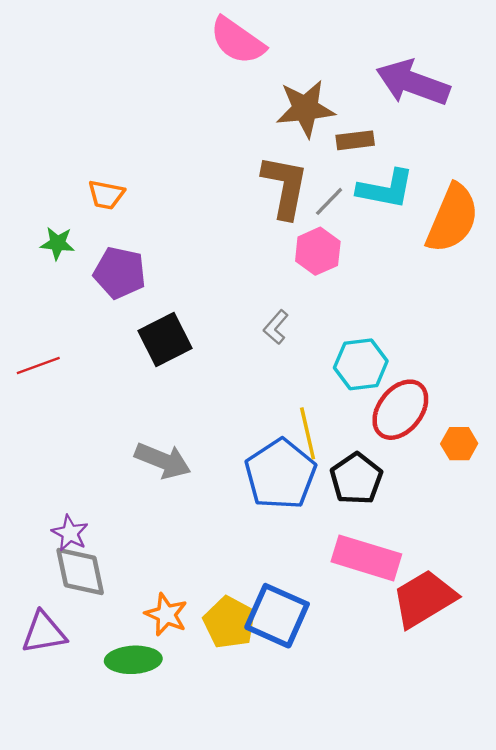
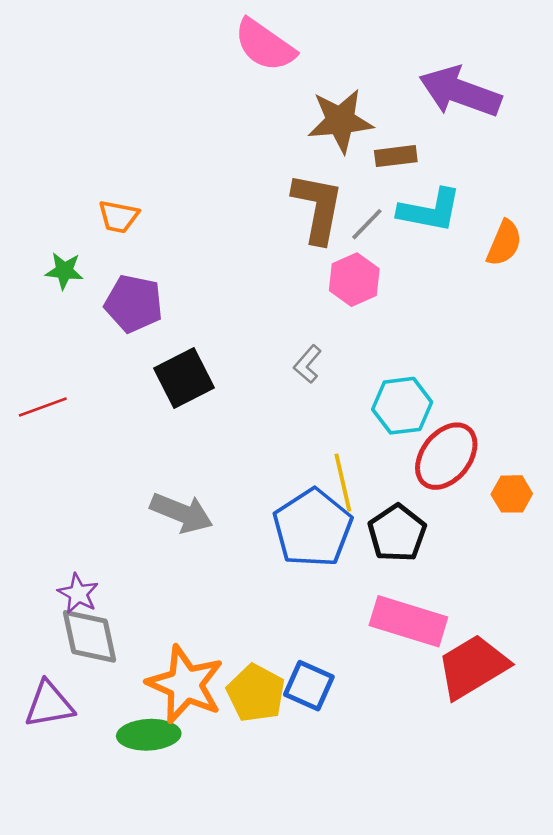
orange semicircle: (452, 218) -> (504, 243), size x0.6
orange star: (166, 615) -> (185, 684), size x1.6
blue square: (277, 616) -> (309, 686), size x0.7

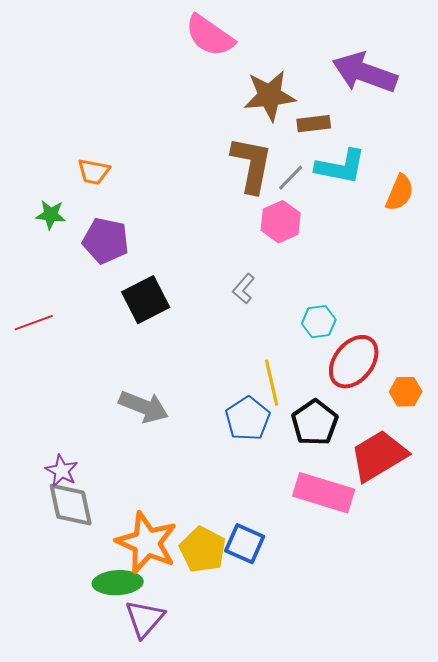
cyan hexagon: (402, 406) -> (319, 322), size x0.7
blue pentagon: (313, 528) -> (248, 419), size x0.7
red trapezoid: (473, 667) -> (379, 456), moved
purple triangle: (49, 704) -> (145, 619), moved, turned -39

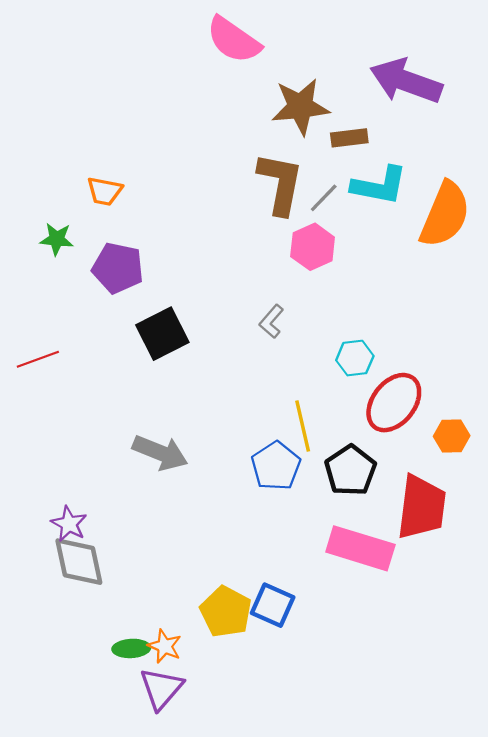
orange semicircle: (400, 193) -> (445, 215), size x1.6
red trapezoid: (379, 456) -> (422, 507), turned 128
orange star: (147, 543) -> (165, 646), moved, size x0.5
green ellipse: (118, 583) -> (131, 648), size x0.7

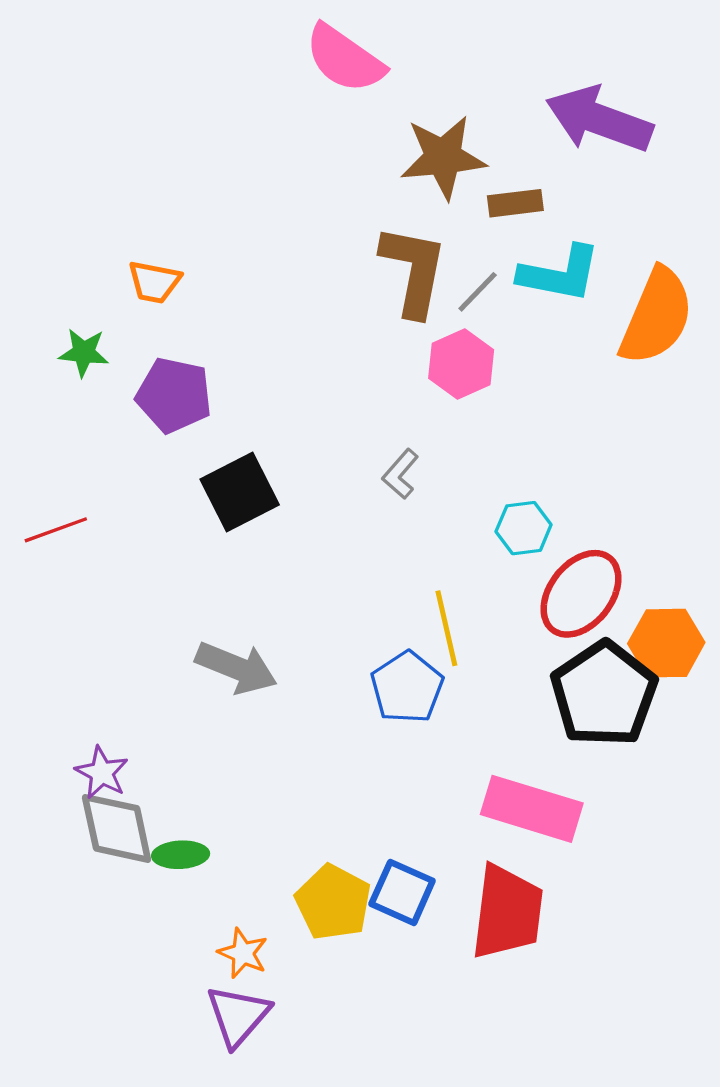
orange hexagon: (452, 436) -> (666, 643), size x1.4
black pentagon: (350, 470) -> (604, 694), moved, size x1.4
red trapezoid: (422, 507) -> (507, 912), moved
green ellipse: (131, 648) -> (181, 855), moved

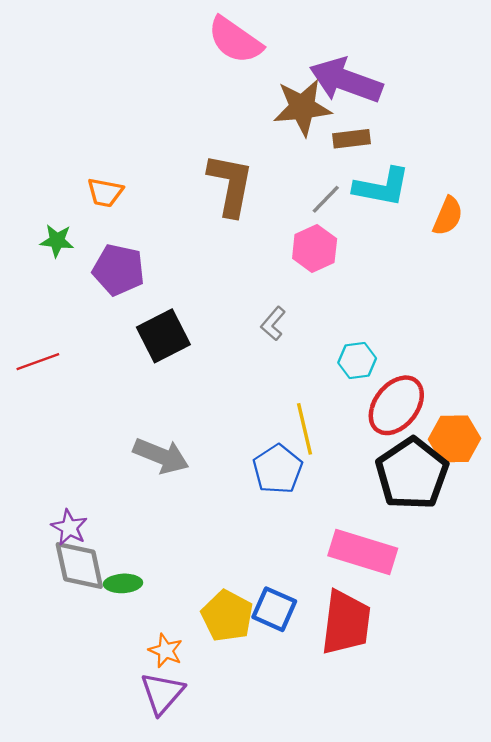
purple arrow: (599, 119) -> (346, 80), moved
brown L-shape: (414, 270) -> (231, 185), moved
orange semicircle: (656, 316) -> (448, 216), size x0.6

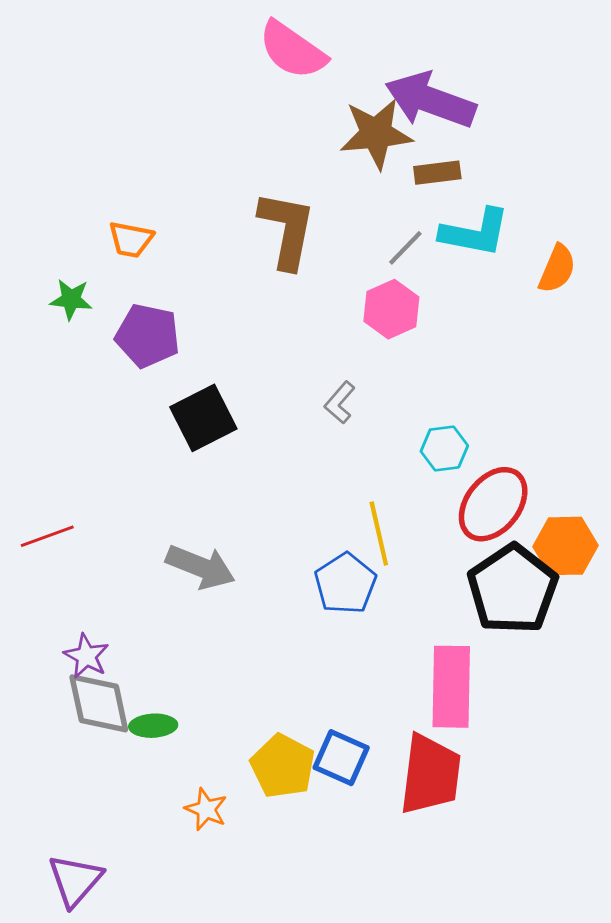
red line: (38, 362) -> (47, 536), moved
pink rectangle: (363, 552) -> (451, 687), turned 74
purple triangle: (162, 693) -> (75, 880), moved

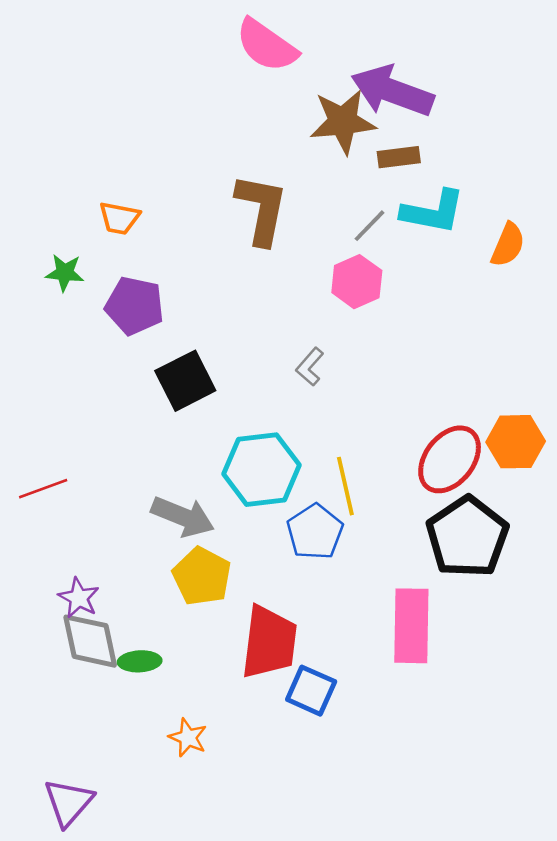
cyan hexagon: (444, 448) -> (262, 470), moved, size x1.8
orange hexagon: (566, 546) -> (516, 442), moved
yellow pentagon: (283, 766) -> (202, 576), moved
red trapezoid: (430, 774) -> (269, 642), moved

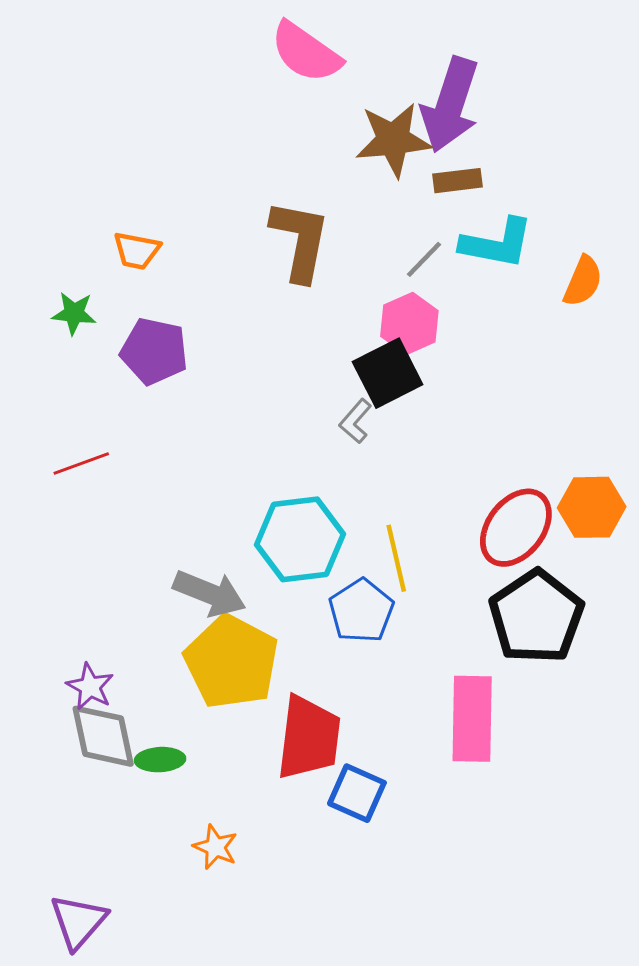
purple arrow: (392, 91) -> (450, 105), turned -92
black square: (185, 381) -> (388, 373), moved
red line: (43, 489) -> (81, 464), moved
yellow pentagon: (202, 576) -> (231, 662), size x1.4

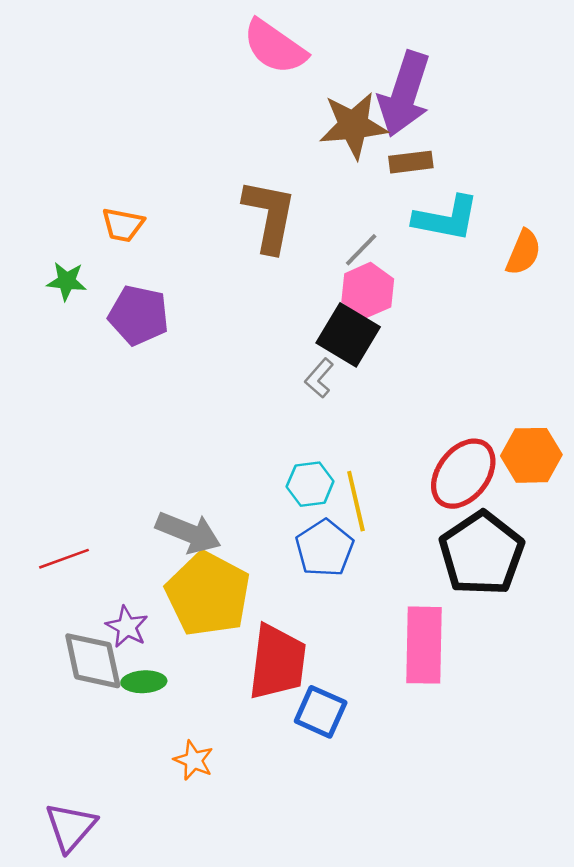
gray line: (424, 259) -> (361, 250), moved
black square: (388, 373) -> (348, 335), turned -32
red line: (81, 464) -> (64, 559), moved
cyan hexagon: (300, 539) -> (310, 484), moved, size x0.6
purple star: (90, 687) -> (127, 627), moved

